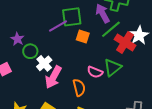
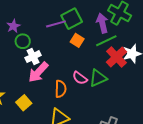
green square: (72, 17) -> (72, 19), turned -35

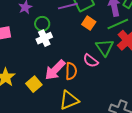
green circle: (23, 41) -> (42, 24), moved
pink arrow: (38, 72) -> (55, 70), moved
green triangle: (98, 78) -> (105, 47), moved, turned -42

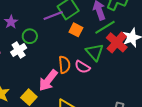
white cross: (44, 38) -> (19, 50), moved
orange semicircle: (71, 71) -> (64, 65), moved

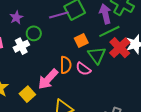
orange square: (76, 30) -> (81, 40), moved, turned 32

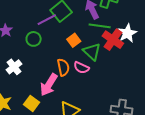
green line: (109, 31) -> (100, 26), turned 45
green circle: (34, 33) -> (34, 39), moved
white cross: (21, 46) -> (14, 67), moved

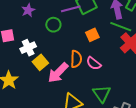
green triangle: (92, 52) -> (102, 94), moved
yellow square: (31, 103) -> (40, 62), moved

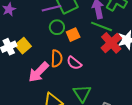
green circle: (53, 25) -> (57, 27), moved
yellow square: (40, 62) -> (23, 46), moved

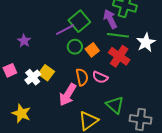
red cross: (111, 43) -> (119, 56), moved

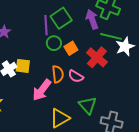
purple line: (65, 30) -> (46, 25), turned -72
green line: (118, 35) -> (111, 36), moved
yellow square: (46, 73) -> (23, 66), turned -35

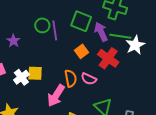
green square: (61, 18) -> (81, 21), moved, turned -30
purple arrow: (92, 19) -> (101, 32), moved
green circle: (54, 43) -> (42, 25), moved

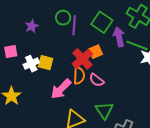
red cross: (108, 58) -> (82, 59), moved

